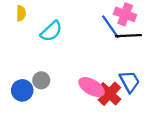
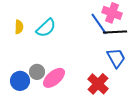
yellow semicircle: (21, 13) -> (19, 27), moved
blue trapezoid: (130, 81) -> (116, 58), moved
pink ellipse: (92, 87) -> (54, 78), moved, turned -70

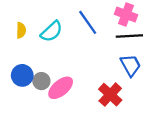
blue line: (99, 24) -> (88, 22), moved
blue circle: (20, 81) -> (22, 75), moved

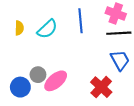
blue line: (88, 22) -> (80, 21), turned 30
blue circle: (22, 75) -> (20, 87), moved

